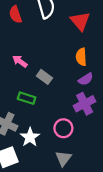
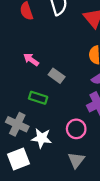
white star: (30, 137) -> (42, 138), turned -30

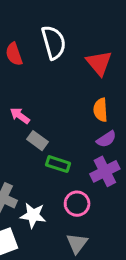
gray rectangle: (57, 76) -> (37, 141), moved
green rectangle: (38, 98) -> (58, 164), moved

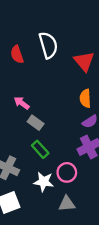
green rectangle: (58, 164) -> (40, 149), moved, turned 30
white star: (33, 215) -> (44, 182), moved
gray triangle: (77, 243) -> (67, 204), turned 48

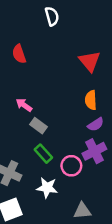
white semicircle: (48, 45) -> (52, 16), moved, size x0.7
pink circle: (67, 172) -> (71, 166), moved
gray triangle: (67, 204) -> (82, 211), moved

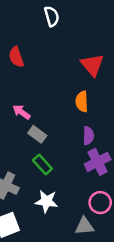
orange semicircle: (91, 100) -> (82, 102), moved
purple semicircle: (96, 124) -> (88, 136), moved, turned -56
pink circle: (71, 166) -> (100, 203), moved

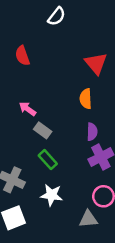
white semicircle: (52, 16) -> (57, 16), turned 54

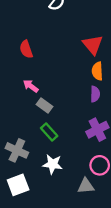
red semicircle: (22, 56) -> (26, 49), moved
orange semicircle: (86, 99) -> (97, 71), moved
purple semicircle: (92, 132) -> (95, 94), moved

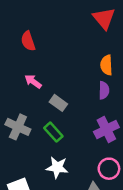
red triangle: (93, 45) -> (104, 18), moved
gray rectangle: (44, 106) -> (58, 103), moved
gray cross: (17, 150) -> (18, 127), moved

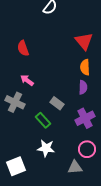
red triangle: (104, 18) -> (84, 41), moved
gray rectangle: (58, 103) -> (57, 103), moved
gray cross: (18, 127) -> (15, 102), moved

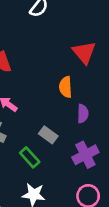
orange semicircle: (85, 67) -> (66, 87), moved

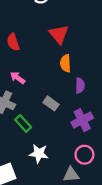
red triangle: (84, 52) -> (59, 34), moved
green rectangle: (30, 157) -> (23, 123), moved

